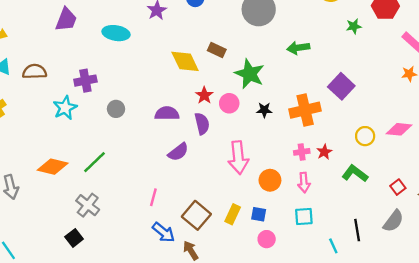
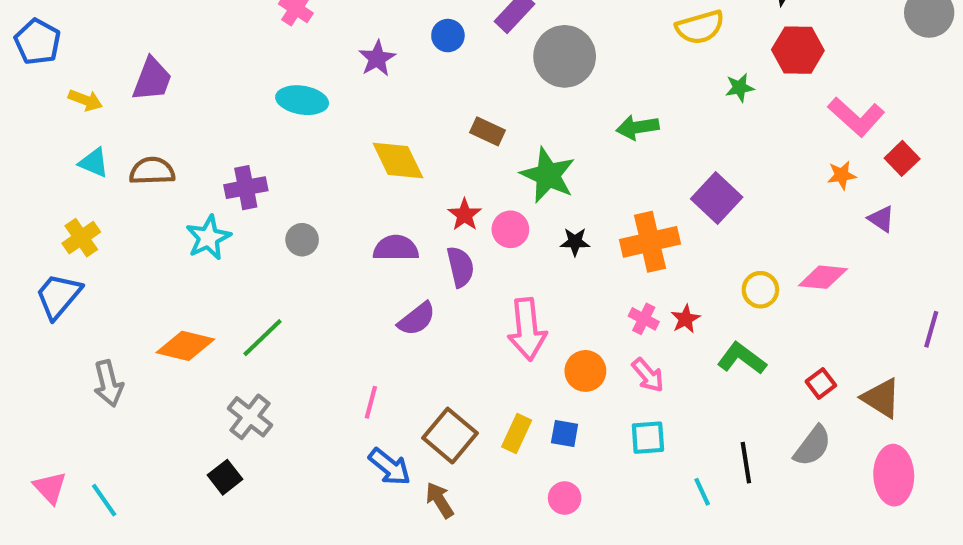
purple trapezoid: (66, 19) -> (152, 79), moved
yellow diamond: (185, 61) -> (398, 161), moved
pink cross: (302, 152) -> (644, 319), turned 35
pink arrow: (304, 183) -> (648, 375), turned -36
pink circle: (267, 239) -> (565, 498), moved

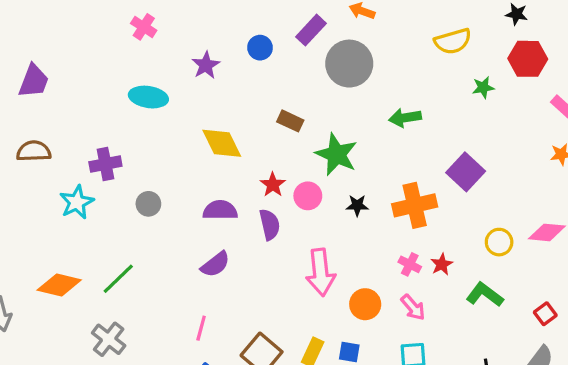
purple semicircle: (417, 319) -> (215, 264), moved

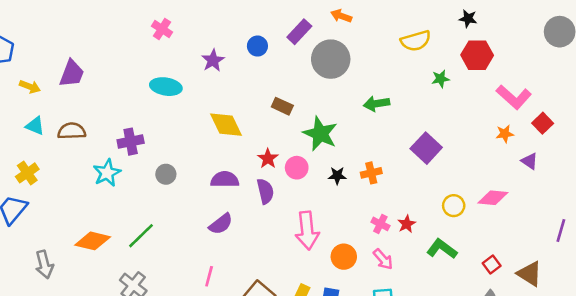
orange cross: (415, 205) -> (371, 173), moved, size x0.6

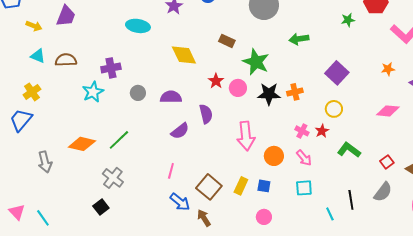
orange star: (505, 134) -> (388, 69), moved
black star: (337, 176) -> (269, 94), size x1.6
purple semicircle: (225, 179) -> (171, 97), moved
purple semicircle: (265, 191) -> (206, 114), moved
yellow circle: (454, 206) -> (334, 109), moved

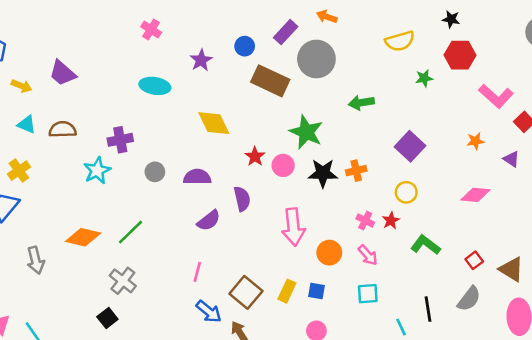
purple trapezoid: (66, 16) -> (63, 73), turned 110
brown rectangle: (227, 41) -> (270, 81), moved, size x1.8

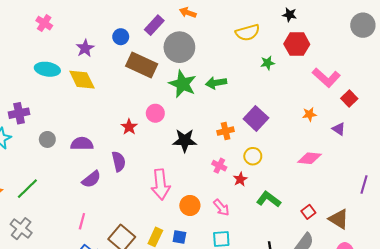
yellow diamond: (214, 123) -> (82, 80), moved
green star: (306, 132) -> (183, 84), moved
pink circle: (283, 165) -> (155, 113), moved
orange cross: (356, 171) -> (226, 131), moved
pink cross: (365, 221) -> (219, 166), moved

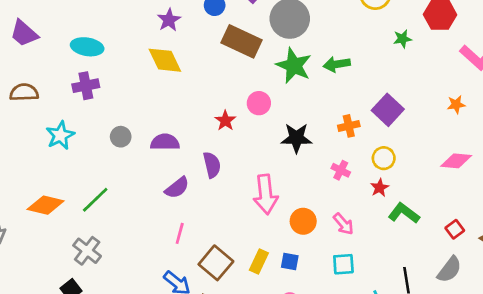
cyan ellipse: (47, 69) -> (87, 47), moved
purple cross: (19, 113) -> (86, 86), moved
red star: (240, 179) -> (380, 188), moved
pink line: (82, 221) -> (180, 233), moved

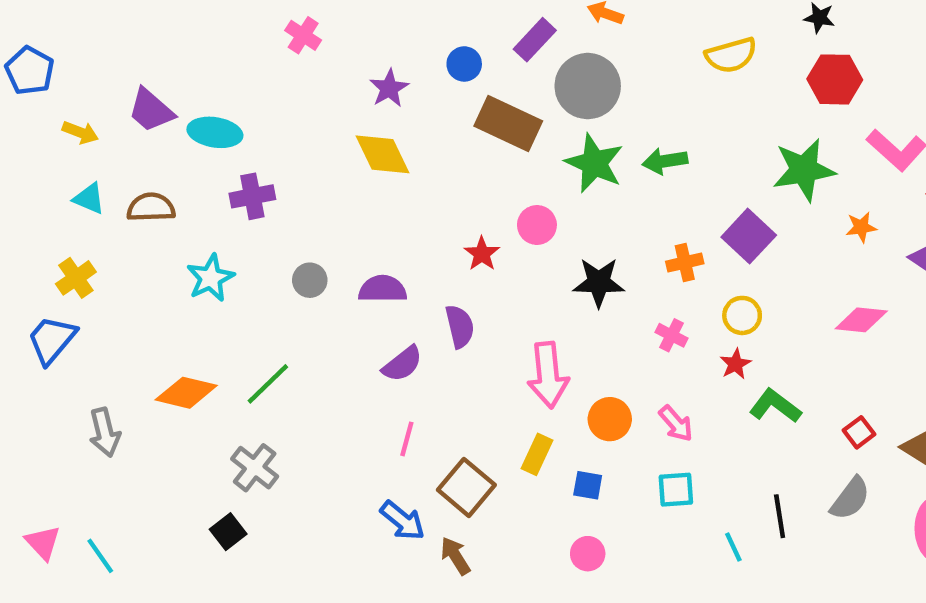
green star: (402, 39) -> (804, 170), moved, size x2.0
cyan ellipse: (87, 47) -> (215, 132), moved
yellow rectangle: (259, 261) -> (537, 454), moved

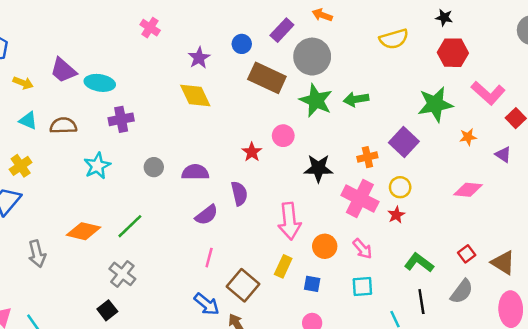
pink cross: (672, 335) -> (360, 199), size x2.0
green L-shape: (775, 406) -> (419, 263), moved

